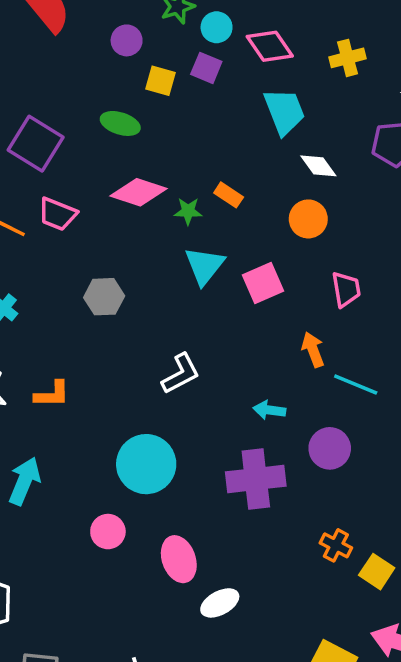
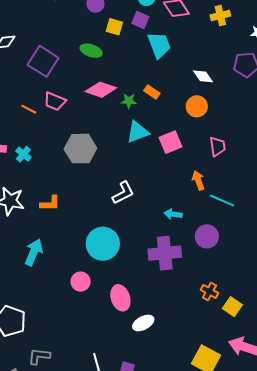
cyan trapezoid: (284, 111) -> (159, 45), moved
cyan triangle: (204, 266) -> (138, 132), turned 30
gray hexagon: (104, 297) -> (80, 149), size x1.4

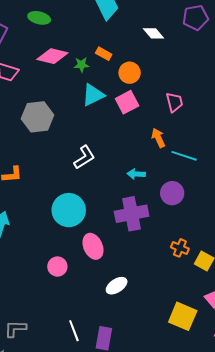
orange circle: (197, 106) -> (130, 73), moved
pink circle: (81, 282) -> (57, 267), moved
pink ellipse: (120, 298) -> (93, 246), moved

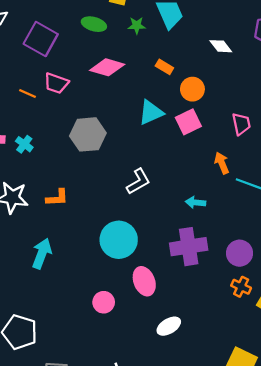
green star: (81, 65) -> (137, 25), moved
purple circle: (172, 193) -> (239, 253), moved

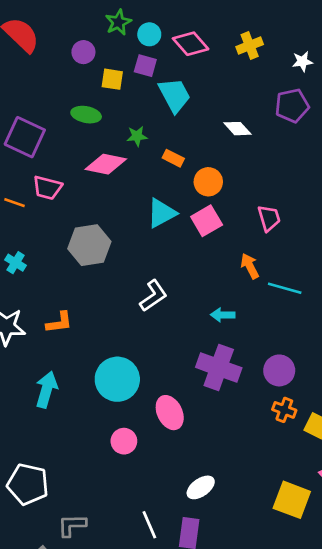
green star: (137, 25) -> (137, 136), moved
cyan circle: (119, 240) -> (117, 379), moved
purple cross: (189, 247) -> (219, 368), turned 33
white ellipse: (169, 326) -> (201, 487), moved

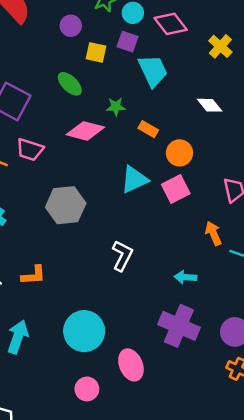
yellow cross: (250, 46) -> (220, 46), moved, turned -30
green ellipse: (86, 115) -> (70, 84), turned 30
white L-shape: (153, 296) -> (122, 256), turned -32

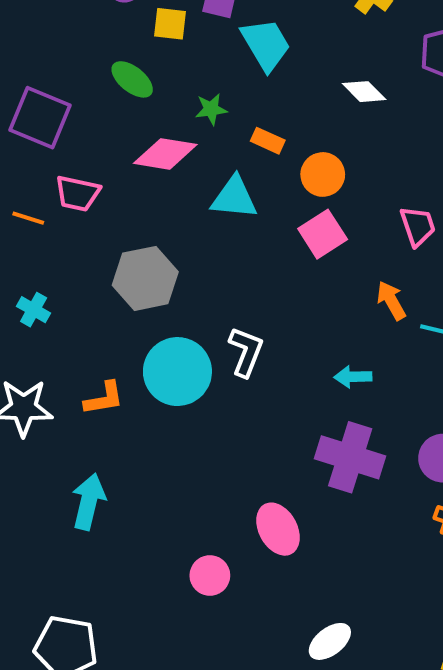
cyan triangle: (134, 179) -> (234, 198), moved, turned 36
cyan circle: (84, 331) -> (177, 372), moved

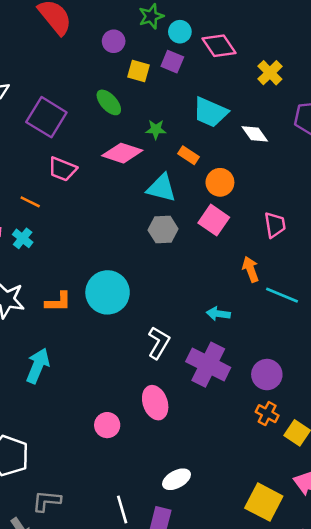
cyan trapezoid: (266, 44) -> (210, 112), moved, turned 135
orange line: (28, 218) -> (30, 202), moved
pink square: (323, 234) -> (214, 220), turned -32
gray hexagon: (145, 278) -> (163, 230), moved, size x0.7
white L-shape: (246, 352) -> (159, 343), moved

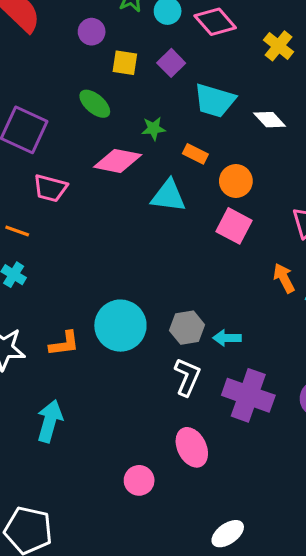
purple square: (172, 62) -> (171, 63), moved, turned 30
gray hexagon: (163, 230) -> (187, 328), moved
cyan arrow: (218, 314) -> (227, 338), moved

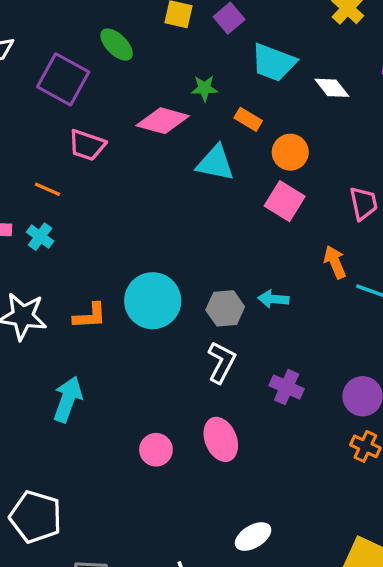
green ellipse: (95, 104) -> (117, 45), moved
cyan arrow: (227, 338) -> (273, 299), moved
purple cross: (248, 395) -> (287, 387), size x0.6
pink circle: (139, 480) -> (156, 450), moved

